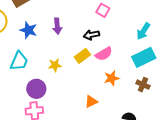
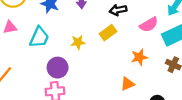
pink semicircle: (104, 54) -> (149, 25), moved
orange triangle: (91, 102) -> (128, 84), moved

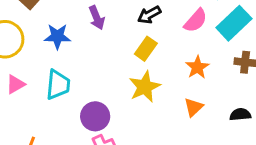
yellow star: (78, 42) -> (145, 87), moved, size x1.5

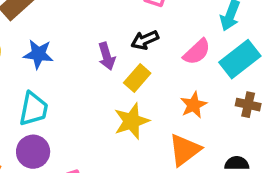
purple arrow: (97, 18) -> (107, 56), moved
orange triangle: (194, 107) -> (185, 150), size x1.5
purple circle: (95, 116) -> (33, 152), moved

